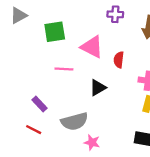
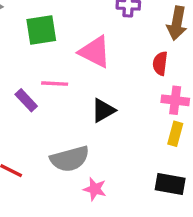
red semicircle: (119, 60) -> (160, 63), moved
purple rectangle: (40, 104) -> (26, 100), moved

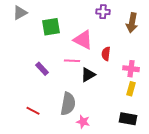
red semicircle: (160, 63) -> (106, 54), moved
pink line: (55, 84) -> (72, 61), moved
gray semicircle: (70, 159) -> (68, 104), turned -65

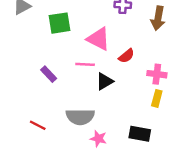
red semicircle: (106, 54) -> (126, 56), turned -136
gray semicircle: (68, 104) -> (80, 117), turned 80
black rectangle: (128, 119) -> (140, 134), moved

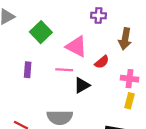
brown arrow: (158, 18) -> (125, 39), moved
green square: (60, 23) -> (41, 32), turned -35
purple rectangle: (49, 74) -> (28, 70), moved, turned 48

